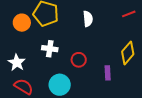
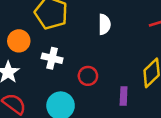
orange circle: (22, 23) -> (19, 41), moved

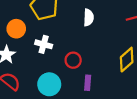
purple rectangle: (124, 96) -> (88, 83), moved

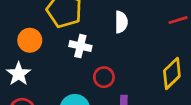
white cross: (44, 44) -> (80, 46), moved

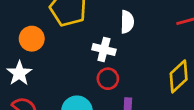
white cross: (80, 46) -> (104, 49), moved

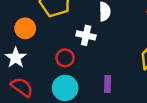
red circle: (108, 79) -> (65, 58), moved

